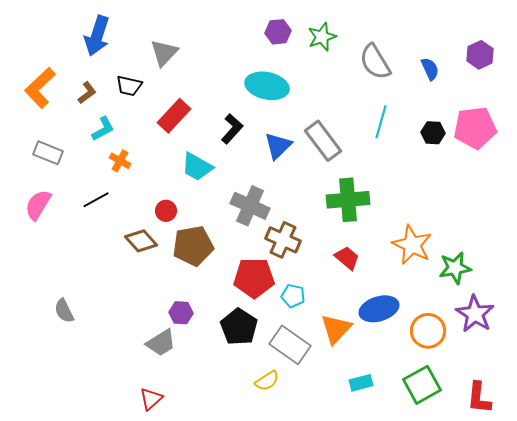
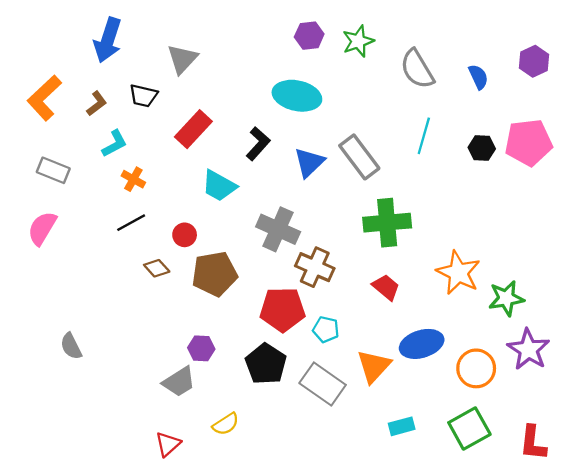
black line: (96, 200) -> (131, 223), moved
brown diamond: (141, 241) -> (157, 268), size x0.7
yellow semicircle: (267, 381) -> (226, 424), moved

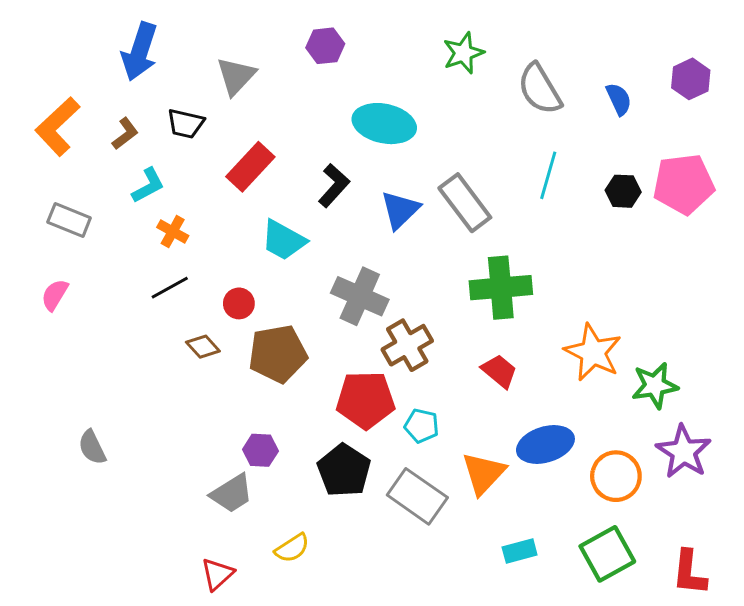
purple hexagon: (309, 36) -> (325, 46), moved
pink semicircle: (42, 228) -> (55, 295), size x0.7
brown cross: (315, 267) -> (407, 345), turned 36

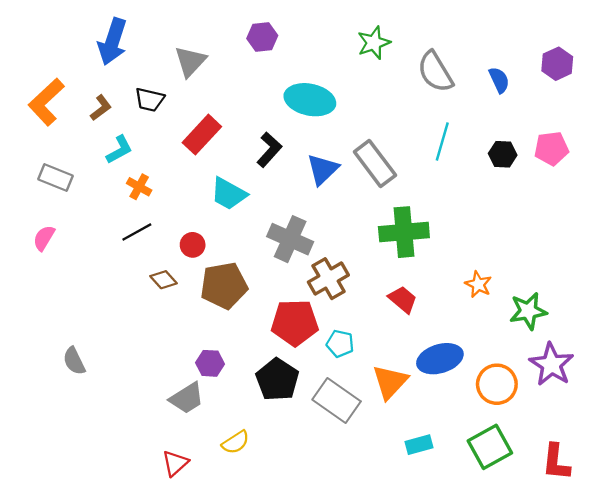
pink pentagon: (684, 184) -> (551, 148), size x0.7
orange star: (593, 352) -> (478, 284), size x0.6

